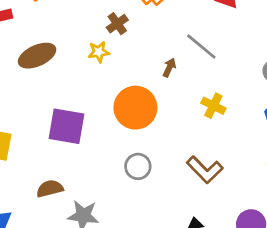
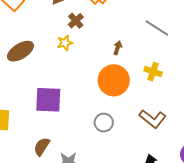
gray line: (201, 47) -> (157, 28), moved
orange circle: (135, 108) -> (114, 80), moved
brown semicircle: (50, 189) -> (42, 147), turned -36

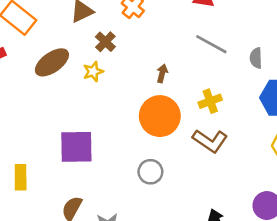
brown ellipse: (20, 51) -> (52, 62), moved
yellow cross: (153, 72) -> (210, 101), turned -36
brown L-shape: (153, 119) -> (210, 141), moved

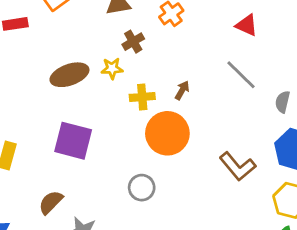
brown ellipse: (52, 62) -> (69, 75), moved
yellow cross: (210, 101) -> (142, 97), moved
brown L-shape: (210, 141) -> (238, 166), moved

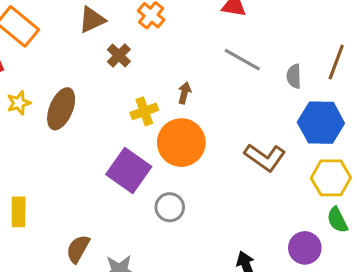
yellow star: (112, 68) -> (19, 103), moved
brown ellipse: (69, 75) -> (61, 109), turned -33
purple square: (73, 141) -> (129, 171), moved, turned 36

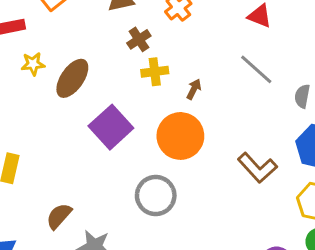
yellow cross: (144, 111) -> (155, 72), moved
purple square: (129, 171) -> (111, 127), moved
gray circle: (170, 207) -> (156, 196), size x1.4

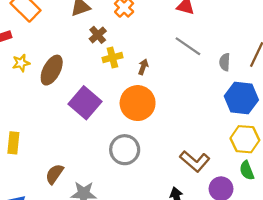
brown L-shape: (257, 168) -> (195, 161), moved

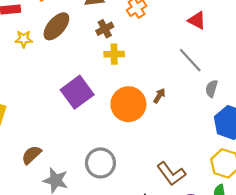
gray semicircle: (225, 62) -> (212, 89), moved
brown arrow: (143, 67) -> (159, 96), moved
brown ellipse: (52, 70) -> (56, 26), moved
gray circle: (125, 150) -> (100, 163), moved

